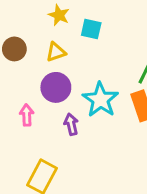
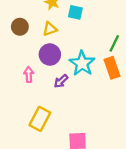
purple arrow: (71, 124) -> (61, 81), turned -120

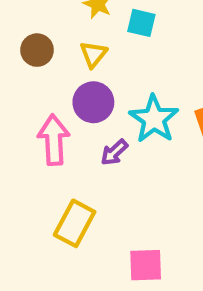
yellow triangle: (50, 29) -> (93, 54), turned -32
pink arrow: (29, 74) -> (54, 140), size x1.6

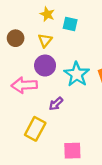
pink arrow: (54, 140) -> (24, 85), turned -90
purple arrow: (114, 152) -> (56, 104), moved

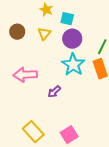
purple circle: (45, 66) -> (72, 39), moved
yellow rectangle: (35, 129) -> (33, 132), moved, turned -70
pink square: (72, 151) -> (69, 135), turned -30

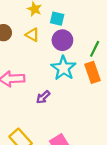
yellow triangle: (44, 34) -> (32, 35), turned -40

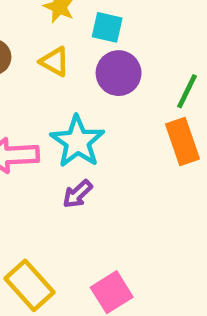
cyan star: (64, 68) -> (77, 142), moved

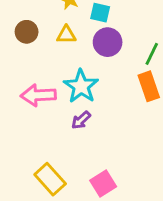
yellow triangle: (55, 62) -> (66, 35), turned -30

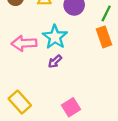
yellow rectangle: (50, 179) -> (20, 102), moved

